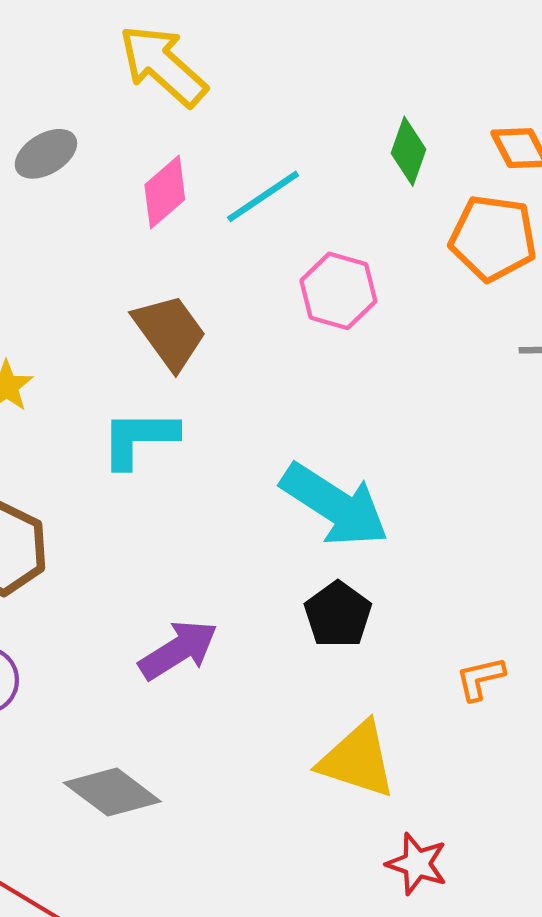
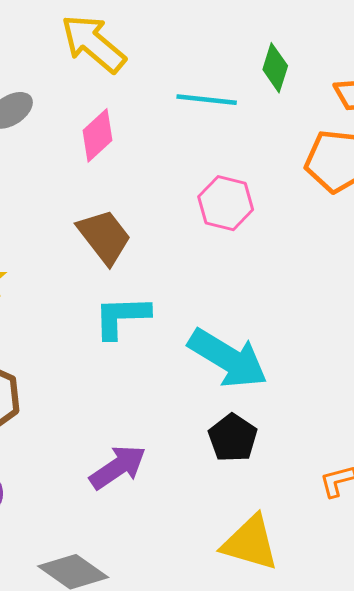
green diamond: (408, 151) -> (275, 68), moved
cyan line: (263, 196) -> (207, 100), moved, turned 42
cyan L-shape: (139, 439) -> (122, 317), moved

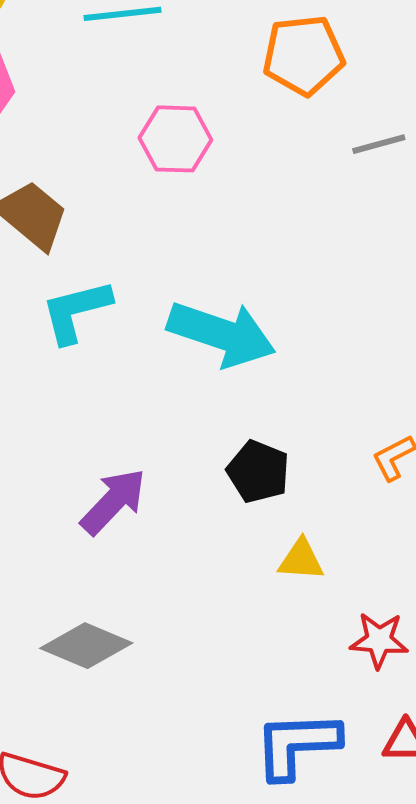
black pentagon: (233, 438) -> (258, 472), moved
yellow triangle: (250, 543) -> (301, 560), size x0.6

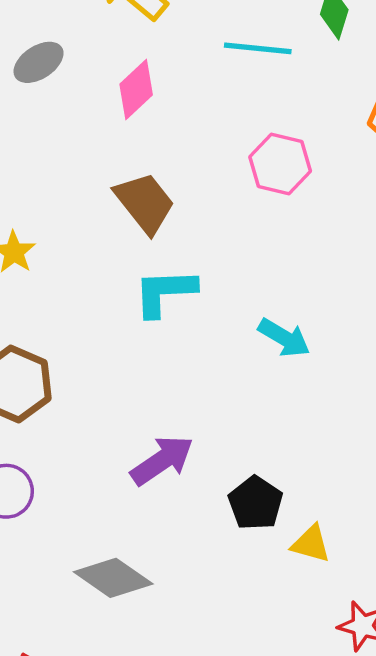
cyan arrow: (222, 334) -> (284, 338), size x0.6
black pentagon: (258, 472) -> (256, 503), moved

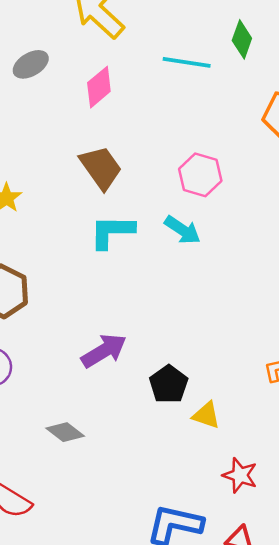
pink hexagon: (280, 164) -> (200, 175), moved
cyan arrow: (284, 338) -> (183, 230), moved
gray diamond: (113, 578) -> (65, 432), size x0.7

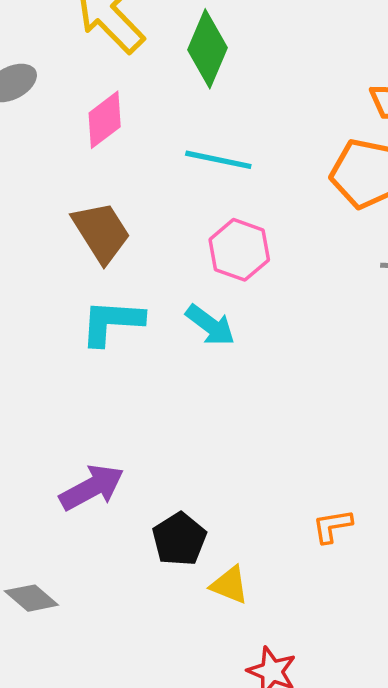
green diamond: (242, 39) -> (207, 49), moved, size x1.4
cyan line: (187, 62) -> (218, 160), moved

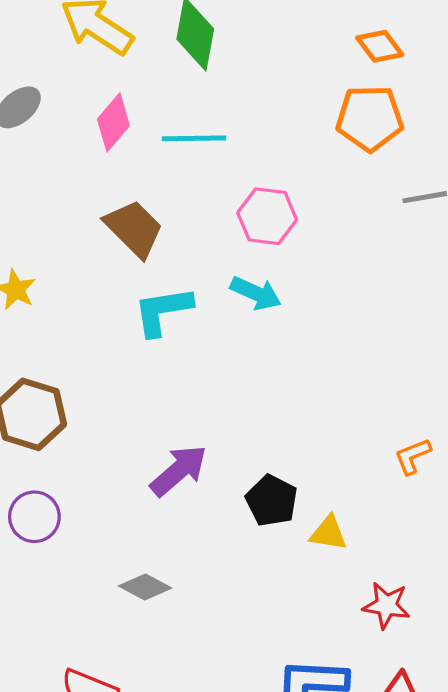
cyan line: (218, 160) -> (194, 138), moved

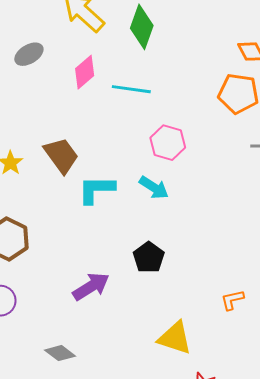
brown trapezoid: (134, 229) -> (61, 155), moved
black pentagon: (272, 501) -> (149, 257), moved
yellow triangle: (328, 533) -> (175, 338), size x1.5

